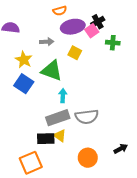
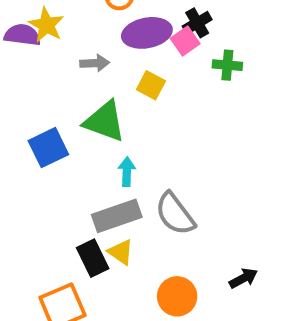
yellow star: (24, 60) -> (46, 25), moved
blue square: (24, 84) -> (48, 148), turned 30
gray semicircle: (87, 117) -> (175, 214), turned 60
black rectangle: (46, 139) -> (93, 258), turned 66

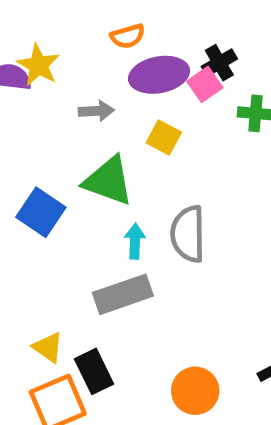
blue square: (48, 148) -> (41, 212), turned -30
gray semicircle: (175, 214) -> (188, 234), moved, turned 36
yellow triangle: (121, 252) -> (48, 347), moved
black rectangle: (93, 258) -> (94, 371), moved

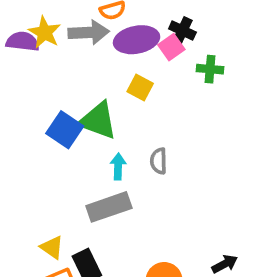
black cross: (219, 63) -> (182, 31), turned -35
gray arrow: (96, 111) -> (89, 32), moved, size x1.5
blue square: (41, 212) -> (65, 130), moved
gray semicircle: (188, 234) -> (159, 161), size x0.6

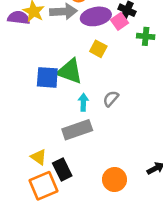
blue square: (65, 130) -> (47, 77), turned -30
gray semicircle: (159, 161) -> (111, 99), turned 42

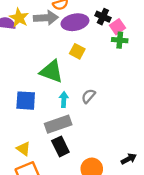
pink square: (119, 21) -> (117, 27), moved
blue square: (47, 77) -> (26, 101), moved
black rectangle: (62, 170) -> (60, 146), moved

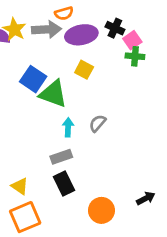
blue square: (26, 101) -> (33, 79), moved, turned 30
gray rectangle: (58, 124) -> (61, 157), size x0.7

